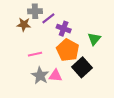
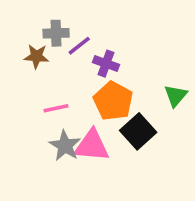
green triangle: (94, 39) -> (176, 96), moved
pink triangle: (55, 76) -> (92, 146), size x1.5

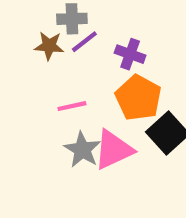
purple line: (79, 46) -> (84, 42), moved
pink triangle: (92, 146) -> (113, 150), turned -30

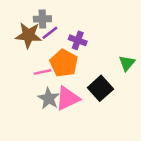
brown star: (49, 46) -> (29, 35), size x1.5
orange pentagon: (138, 98) -> (64, 63), moved

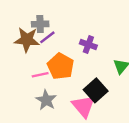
purple cross: (78, 40) -> (88, 45), moved
pink triangle: (68, 98) -> (84, 106), moved, turned -45

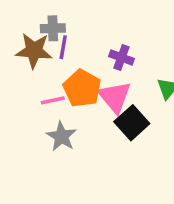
purple line: (47, 37) -> (63, 47), turned -42
pink triangle: (84, 106) -> (115, 97), moved

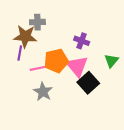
purple line: (63, 47) -> (20, 53), moved
orange pentagon: (82, 88) -> (56, 61), turned 30

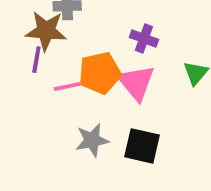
black square: (88, 83) -> (142, 146), moved, turned -35
gray star: (43, 92) -> (92, 140), moved, turned 30

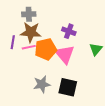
brown star: (46, 31) -> (31, 32), moved
pink line: (67, 86) -> (29, 47), moved

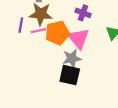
gray star: (42, 84) -> (72, 58), moved
black square: (68, 87) -> (70, 75), moved

